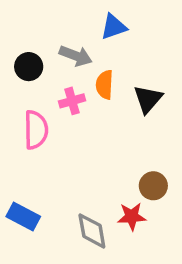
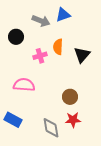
gray arrow: (76, 56) -> (41, 21), moved
pink semicircle: (36, 130) -> (24, 85), moved, turned -85
brown circle: (153, 186) -> (70, 97), moved

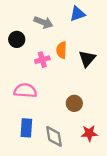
blue triangle: (63, 15) -> (77, 14), moved
blue rectangle: (13, 120) -> (26, 128), moved, turned 66
red star: (73, 120) -> (89, 133), moved

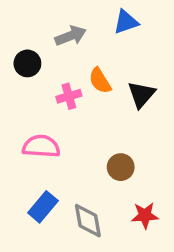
gray arrow: (43, 22) -> (71, 36), turned -42
orange semicircle: (61, 50) -> (100, 81), turned -35
blue rectangle: (26, 128) -> (43, 207), turned 36

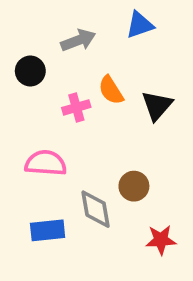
blue rectangle: (43, 207) -> (48, 230), turned 44
gray diamond: (88, 221) -> (96, 209), moved

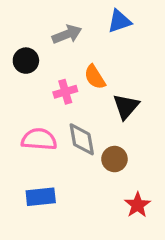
black triangle: (157, 106) -> (126, 107), moved
gray diamond: (96, 209) -> (82, 139), moved
red star: (161, 240) -> (137, 205), turned -30

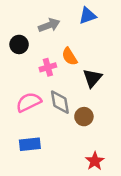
pink semicircle: (39, 139) -> (29, 102), turned -30
red star: (137, 205) -> (95, 161), moved

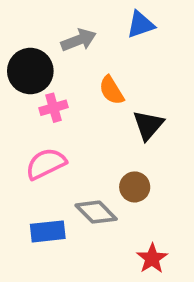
black circle: (19, 44) -> (30, 71), size x1.5
pink cross: (48, 67) -> (54, 108), moved
gray diamond: (60, 102) -> (96, 212), moved, turned -35

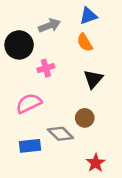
orange semicircle: (111, 90) -> (85, 43), moved
pink cross: (54, 108) -> (46, 68), moved

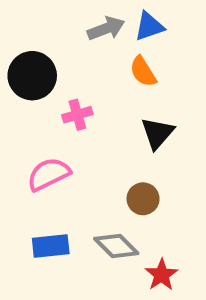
gray arrow: (49, 25) -> (106, 28), moved
gray diamond: (60, 134) -> (116, 246), moved

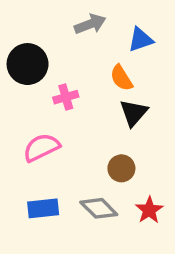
blue triangle: (149, 26) -> (141, 40), moved
orange semicircle: (143, 72) -> (121, 78), moved
red star: (161, 275) -> (149, 210), moved

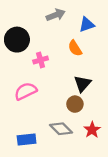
black triangle: (134, 113) -> (82, 84), moved
blue rectangle: (43, 208) -> (27, 139), moved

